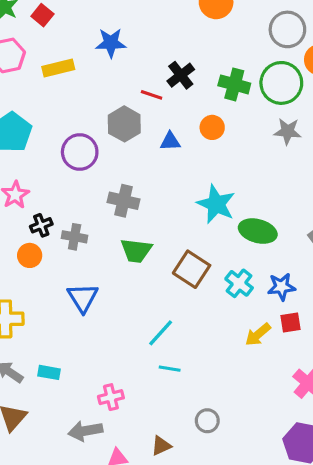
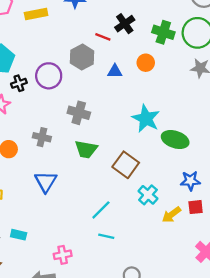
black cross: (41, 225) -> (19, 83), moved
cyan cross: (239, 283) -> (148, 195), moved

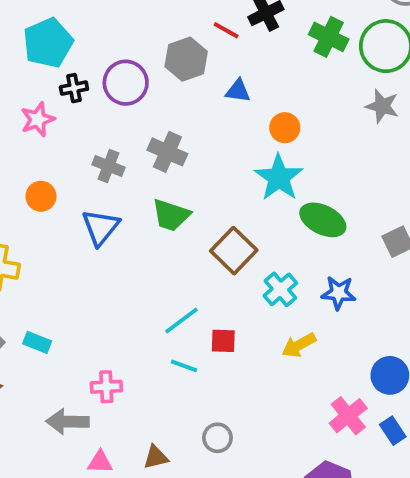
orange circle: (146, 63) -> (285, 128), moved
gray cross: (42, 137) -> (108, 166), moved
blue triangle: (46, 182) -> (101, 227), moved
cyan cross: (148, 195) -> (280, 289), moved
red square: (196, 207) -> (223, 341), moved

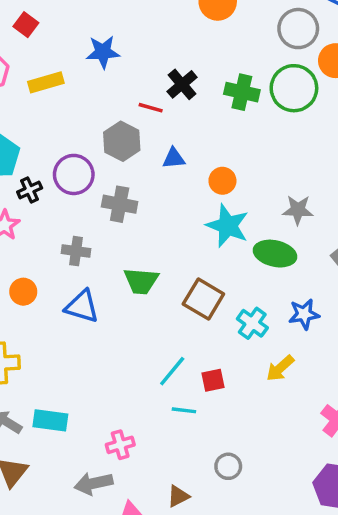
gray star: (382, 106) -> (298, 210), moved
gray cross: (167, 152) -> (120, 204), moved
blue triangle: (101, 227) -> (82, 306), turned -39
cyan rectangle: (37, 342) -> (50, 420), size x1.4

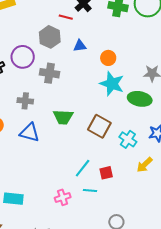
pink cross: (120, 445) -> (63, 197), moved

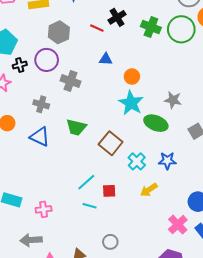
gray hexagon: (50, 37) -> (59, 32), moved
pink cross: (63, 197) -> (44, 209), moved

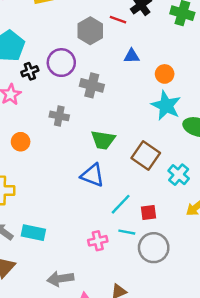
gray hexagon: (59, 32) -> (90, 31), moved
blue triangle: (40, 137) -> (92, 175), moved
pink cross: (44, 209) -> (98, 241), moved
gray circle: (110, 242) -> (154, 248), moved, size x1.6

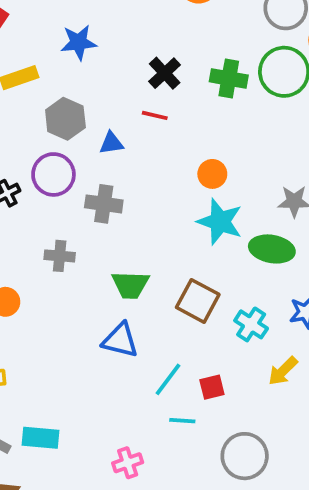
red line: (118, 20) -> (155, 115), moved
gray hexagon: (90, 31) -> (65, 119), moved
blue triangle: (132, 56) -> (111, 143), moved
pink cross: (98, 241) -> (128, 463), moved
gray circle: (154, 248) -> (245, 456), moved

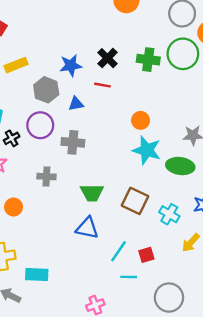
blue star: (79, 42) -> (71, 65), moved
cyan rectangle: (40, 438) -> (37, 274), moved

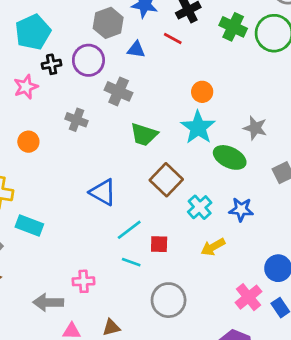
green trapezoid: (92, 193) -> (144, 134), moved

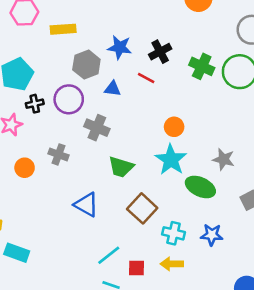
orange circle: (28, 142) -> (25, 168), moved
blue triangle: (103, 192) -> (86, 205), moved
cyan cross: (200, 207) -> (173, 233), turned -35
yellow arrow: (213, 247) -> (172, 264), moved, turned 30

